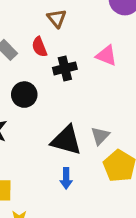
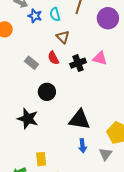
black cross: (65, 68) -> (78, 63), moved
gray triangle: (100, 136) -> (105, 154), moved

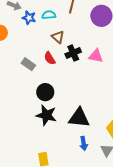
cyan semicircle: (55, 14) -> (49, 15), turned 104
black cross: (78, 63) -> (73, 53), moved
black star: (28, 119) -> (46, 115), moved

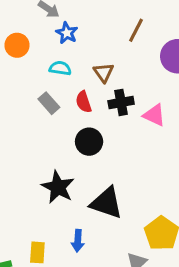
cyan semicircle: (49, 15) -> (60, 68), moved
black circle: (45, 92) -> (89, 142), moved
blue arrow: (84, 143) -> (78, 241), moved

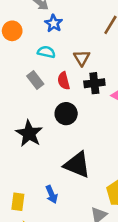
black star: (58, 187) -> (29, 134), moved
blue arrow: (78, 241) -> (52, 194), turned -30

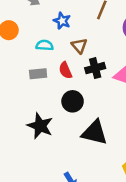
blue star: (54, 23) -> (62, 21), moved
gray rectangle: (35, 80) -> (38, 74), turned -49
black triangle: (77, 165) -> (95, 133), moved

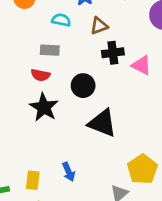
brown triangle: (79, 46) -> (99, 26), turned 42
red semicircle: (65, 70) -> (40, 75), moved, turned -63

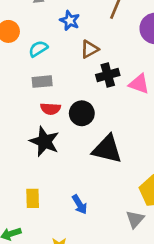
cyan semicircle: (61, 20) -> (38, 49), moved, turned -36
red semicircle: (40, 75) -> (50, 109), moved
yellow rectangle: (33, 180) -> (33, 198), moved

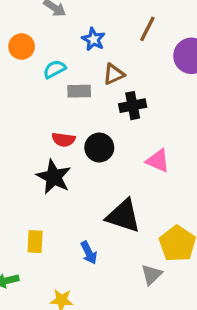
gray rectangle: (42, 82) -> (79, 91), moved
pink triangle: (139, 84) -> (158, 161), moved
black triangle: (107, 149) -> (123, 216), moved

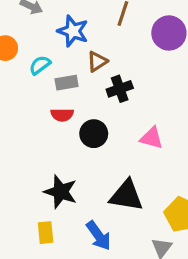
blue star: (93, 39) -> (73, 31), size x1.4
red semicircle: (63, 140) -> (62, 115), moved
black star: (54, 177) -> (61, 192), moved
blue arrow: (89, 253) -> (99, 236), size x1.4

